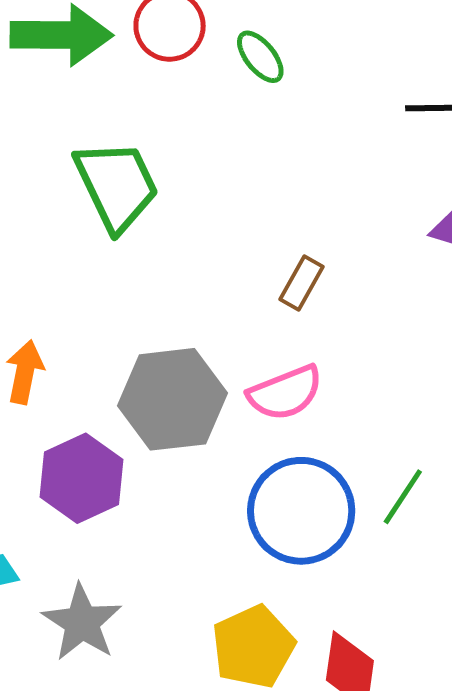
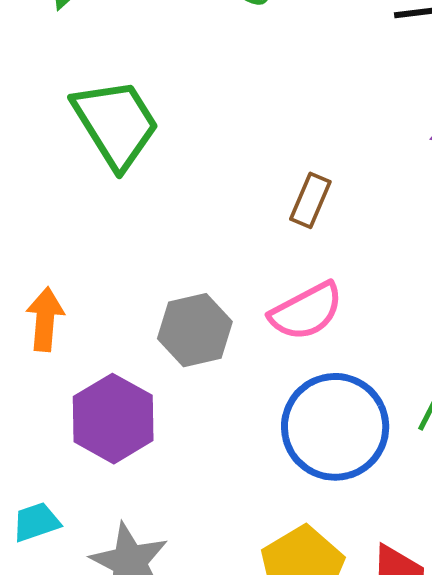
gray hexagon: (172, 399) -> (195, 330), size x0.7

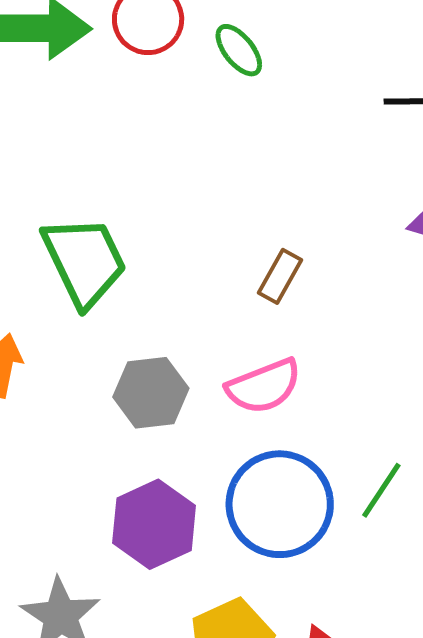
green trapezoid: (116, 124) -> (84, 261), moved
purple hexagon: (113, 419) -> (154, 524), moved

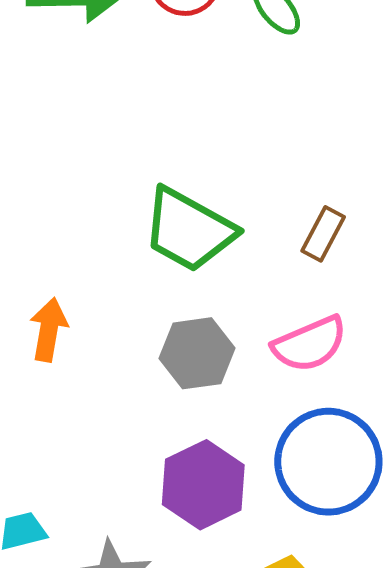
green trapezoid: (84, 261) -> (189, 230), moved, turned 146

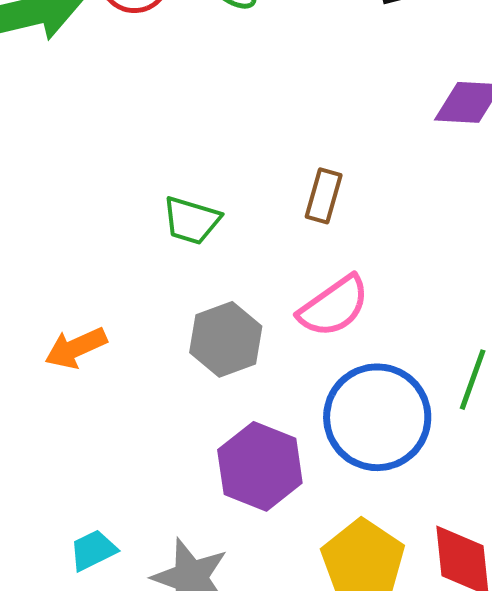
green trapezoid: (189, 230) -> (191, 220), size x0.6
orange arrow: (49, 330) -> (76, 348), turned -112

